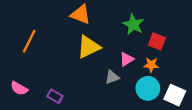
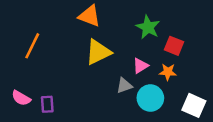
cyan circle: (148, 88) -> (150, 98), moved
purple rectangle: (55, 96) -> (47, 104), moved, turned 56

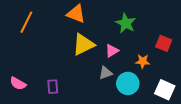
orange line: (32, 46) -> (26, 22), moved
red square: (174, 46) -> (164, 43), moved
pink triangle: (140, 66) -> (112, 51), moved
purple rectangle: (47, 104) -> (53, 87), moved

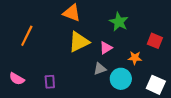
orange line: (26, 22) -> (27, 36), moved

